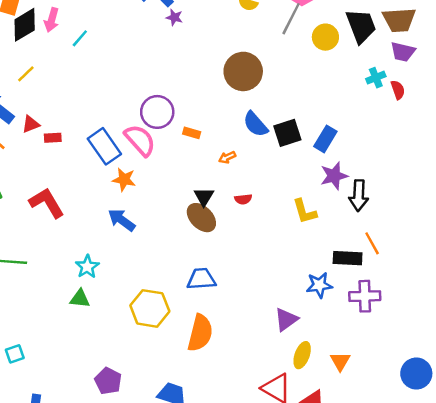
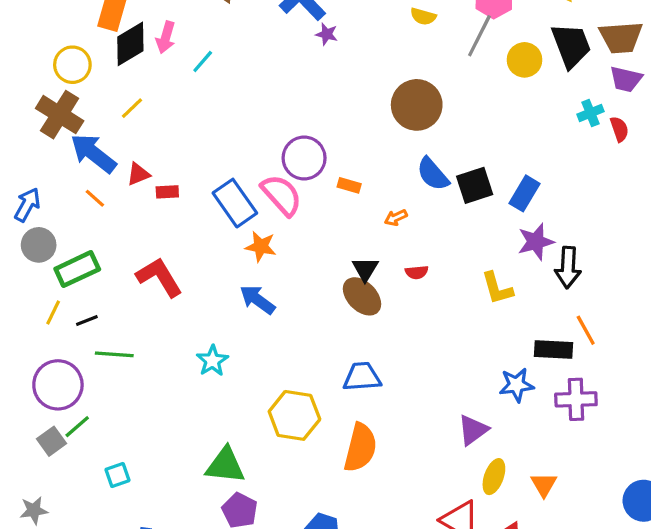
green triangle: (80, 299) -> (225, 465), moved, size x1.5

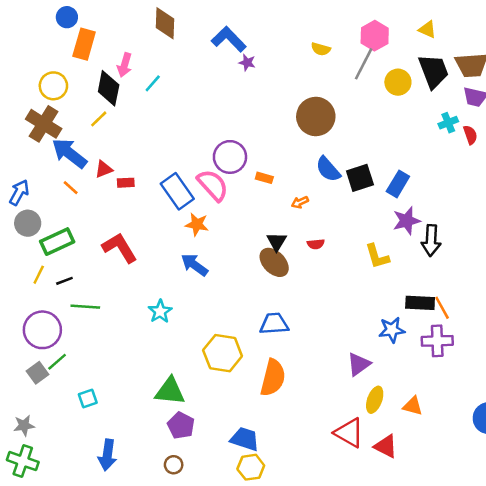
black diamond: (130, 44) -> (109, 88), moved, turned -48
orange line: (586, 330) -> (442, 308), moved
orange triangle: (544, 485) -> (413, 406), turned -45

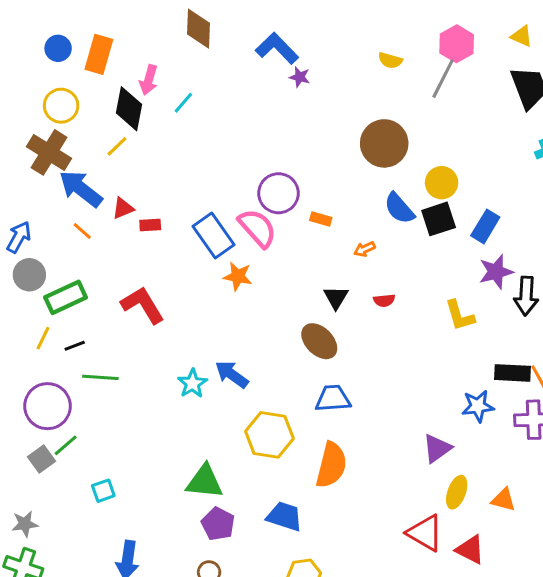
blue circle: (67, 17) -> (58, 48), moved
yellow circle: (398, 82) -> (442, 183), moved
brown ellipse: (274, 262) -> (319, 341), moved
blue arrow: (194, 265) -> (232, 374), moved
blue trapezoid: (245, 439) -> (285, 516), moved

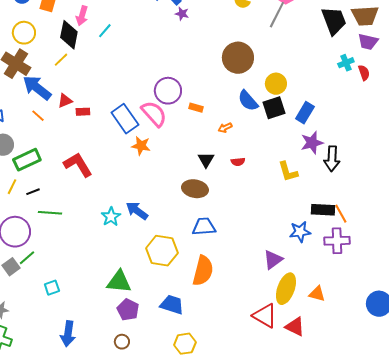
brown ellipse: (319, 341) -> (195, 189), turned -35
yellow ellipse: (457, 492) -> (286, 289), size x1.4

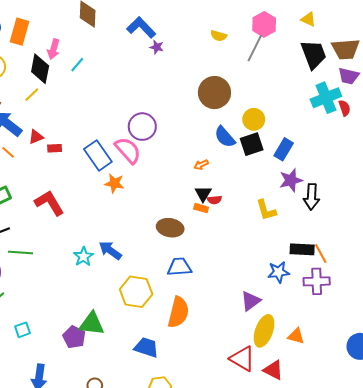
cyan cross: (346, 63) -> (326, 98), size x1.8
orange rectangle: (196, 108) -> (201, 208), moved
black triangle: (206, 160) -> (203, 194), moved
purple pentagon: (128, 310) -> (74, 337), moved

